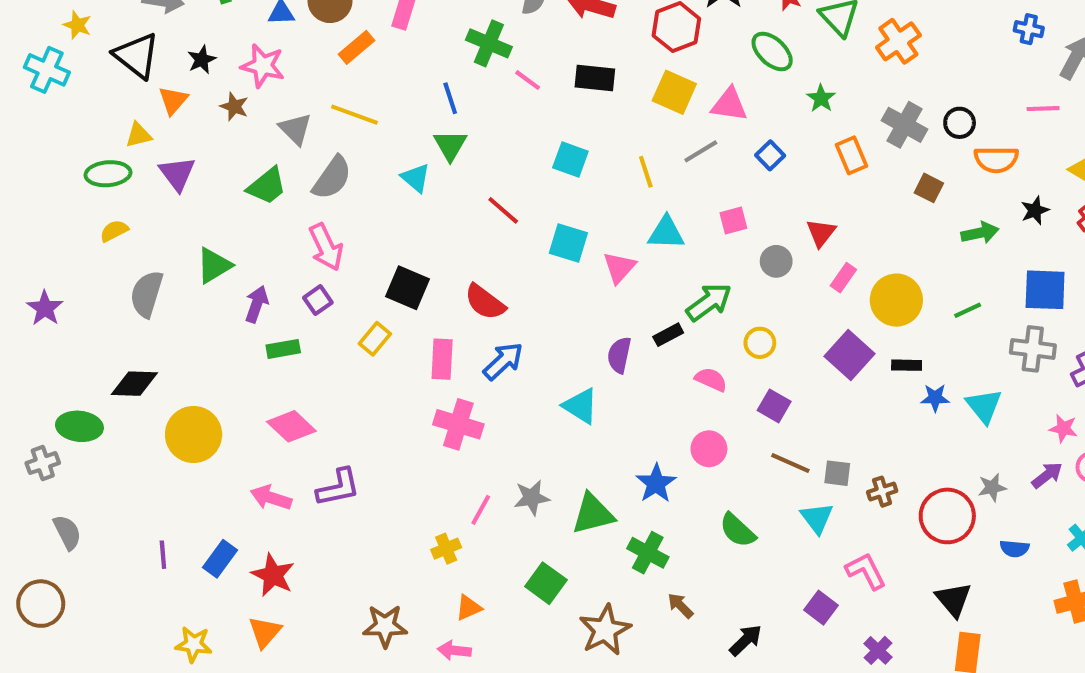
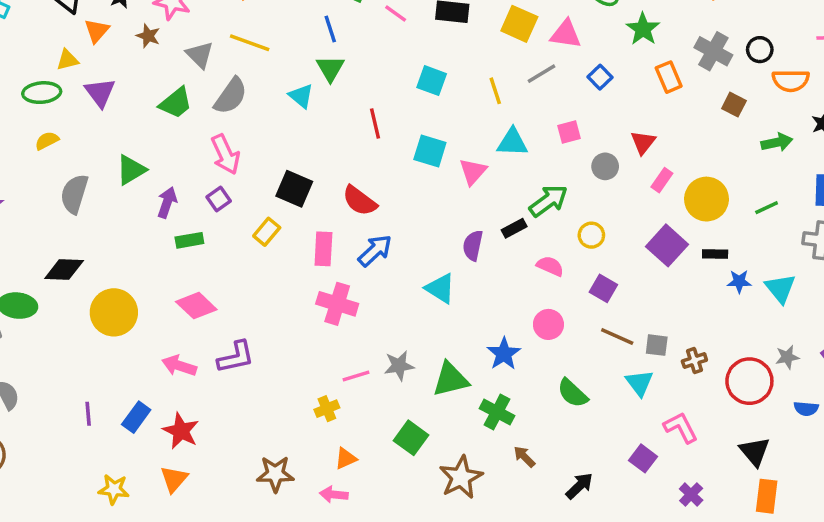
green star: (821, 98) -> (643, 29), size x1.4
red line: (503, 210) -> (375, 123), turned 36
pink line: (481, 510) -> (356, 376), turned 44

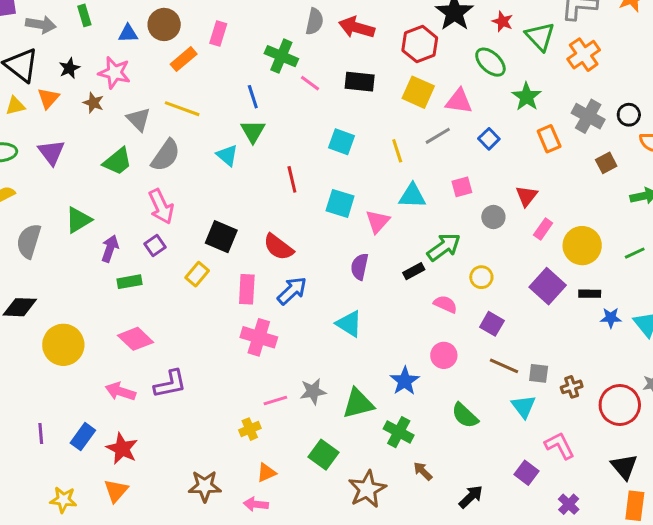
yellow triangle: (67, 60) -> (15, 106), moved
brown square: (734, 105) -> (606, 163), turned 35
purple semicircle: (473, 245) -> (360, 267), moved

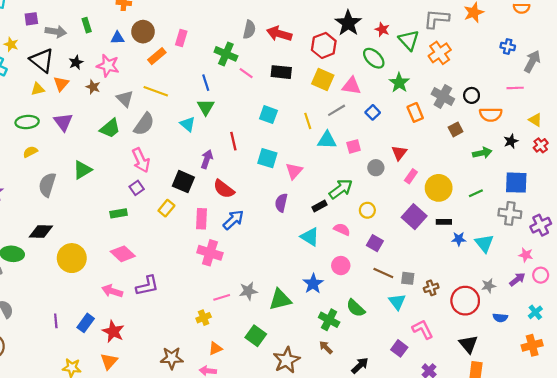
cyan triangle: (412, 196) -> (327, 140), moved
purple arrow: (110, 249) -> (207, 159), moved
cyan triangle: (349, 324) -> (310, 237), moved
green cross: (399, 432) -> (329, 320), moved

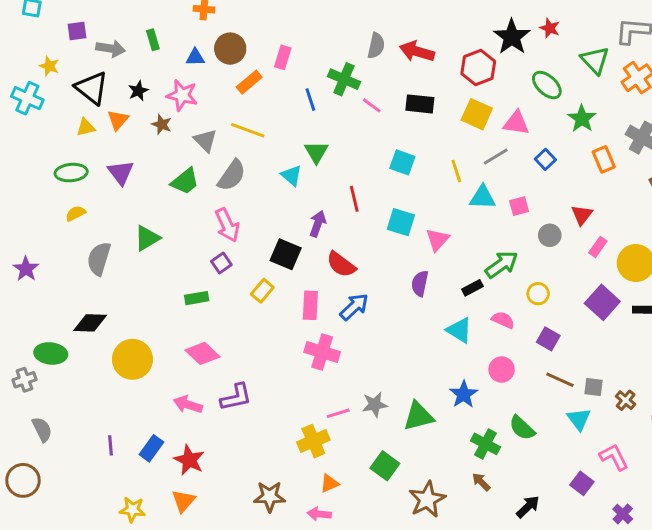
red star: (382, 29) -> (550, 28), moved
blue line: (206, 83) -> (310, 100), moved
brown cross: (431, 288) -> (626, 400), turned -32
yellow cross: (204, 318) -> (313, 441), size x1.5

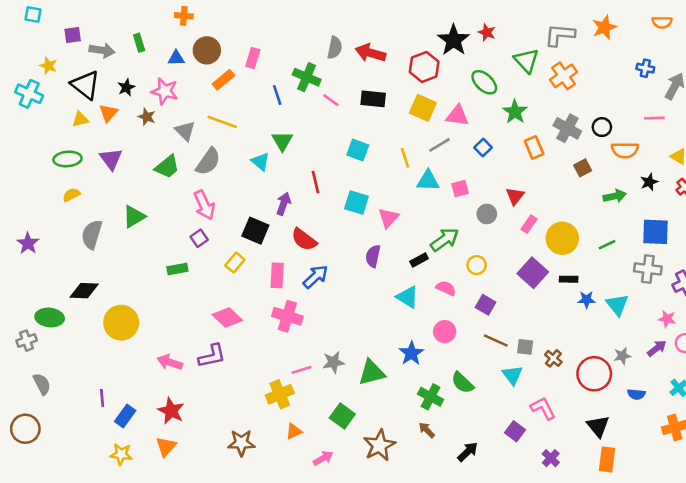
pink diamond: (202, 353) -> (227, 318), moved
blue rectangle: (151, 448) -> (125, 416), moved
pink arrow: (319, 514) -> (323, 458), moved, turned 144

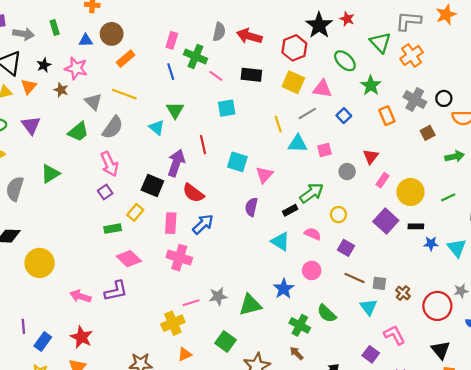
pink rectangle: (253, 58) -> (172, 40), moved
cyan square: (358, 150) -> (227, 108), moved, turned -30
purple arrow: (284, 204) -> (176, 163), size x1.4
green rectangle: (177, 269) -> (113, 229), moved

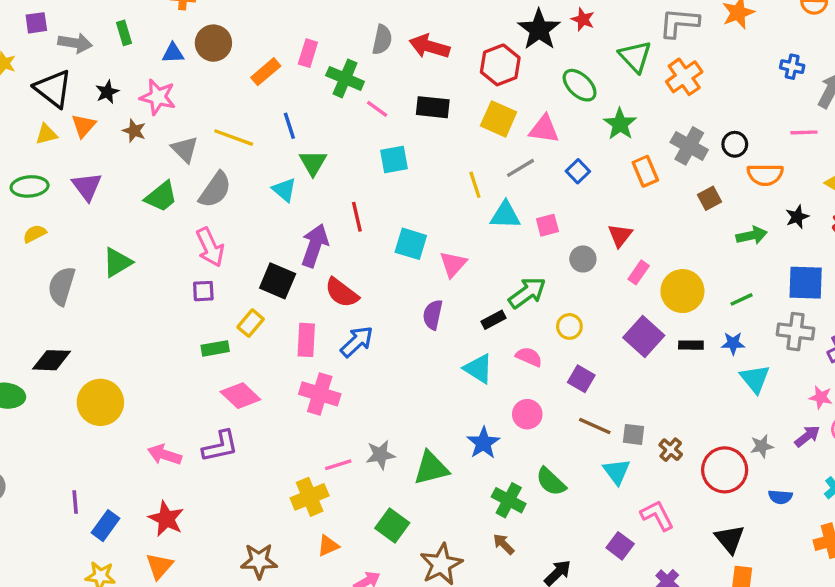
orange rectangle: (126, 59) -> (266, 72), moved
blue line: (171, 72) -> (289, 126), moved
purple square: (105, 192) -> (203, 291), turned 32
blue star: (431, 244) -> (733, 343), moved

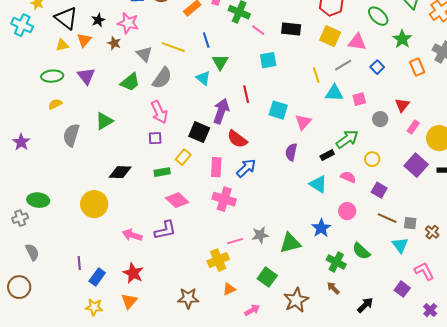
black diamond: (51, 360) -> (120, 172), moved

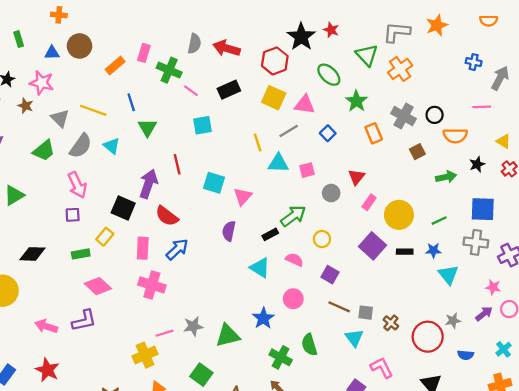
black rectangle: (291, 29) -> (229, 90), turned -30
cyan triangle: (203, 78) -> (112, 146), moved
green semicircle: (361, 251) -> (309, 345), turned 30

